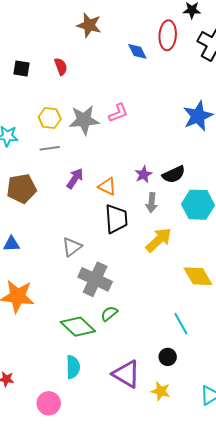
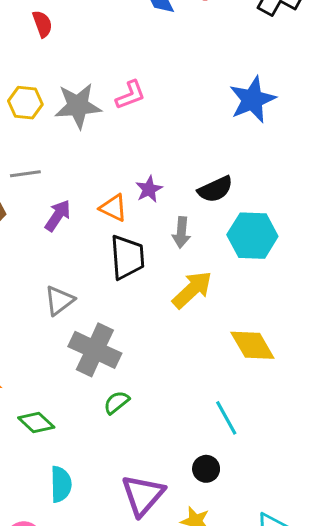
gray line: (50, 148) -> (25, 174), moved
purple star: (143, 174) -> (149, 189), moved
purple arrow: (75, 178) -> (58, 215), moved
green diamond: (78, 327) -> (36, 422), moved, size x0.7
purple triangle: (126, 374) -> (143, 495), turned 40

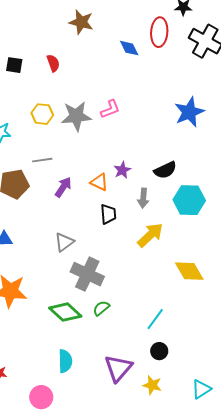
black trapezoid: (127, 257) -> (108, 214), size x0.7
cyan line: (226, 418) -> (155, 319), moved, turned 65
green diamond: (36, 422) -> (65, 312), moved, size x1.4

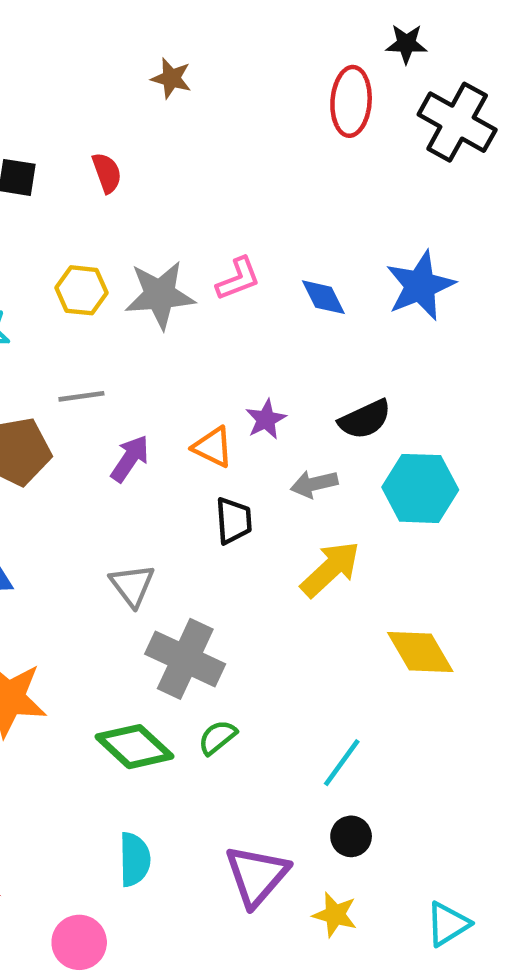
brown star: (81, 22) -> (171, 78), size x0.7
blue diamond: (129, 48) -> (323, 297), moved
gray arrow: (143, 198) -> (314, 484), turned 72
gray triangle: (64, 242) -> (132, 585), turned -30

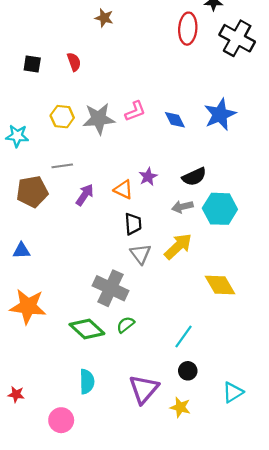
gray arrow: (314, 484) -> (182, 207), moved
gray triangle: (132, 585) -> (141, 254), moved
cyan triangle: (448, 924) -> (233, 392), moved

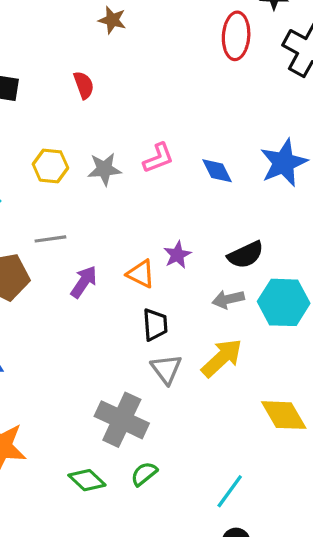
red semicircle: (74, 62) -> (84, 85), moved
gray star: (99, 119) -> (104, 169), size x0.7
green diamond: (87, 329) -> (87, 480), size x0.7

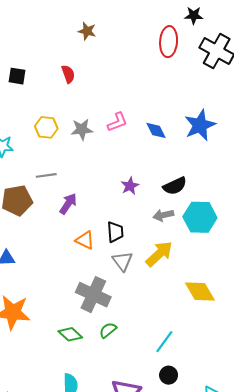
orange triangle: (141, 274) -> (85, 240), moved

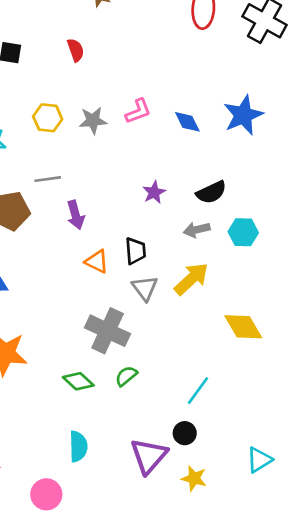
purple arrow: (68, 204) -> (76, 215), turned 130
cyan hexagon: (200, 217) -> (243, 232), size x0.7
black circle: (169, 375) -> (185, 433), moved

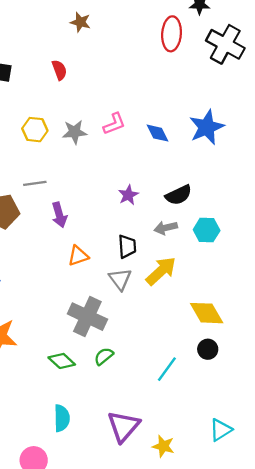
black trapezoid: (135, 251) -> (127, 246), moved
orange triangle: (97, 262) -> (78, 256), turned -45
black circle: (185, 433) -> (208, 349), moved

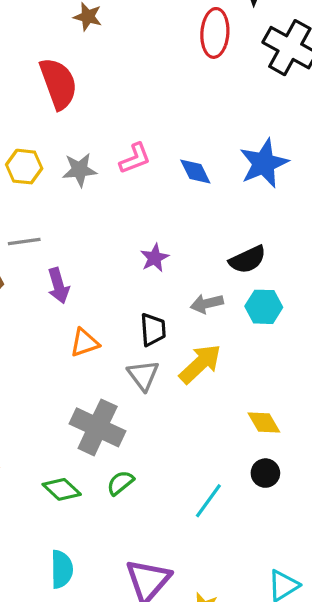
red semicircle: (59, 70) -> (58, 83), size x1.8
black semicircle: (179, 195) -> (247, 260), moved
yellow diamond: (207, 313) -> (264, 423), size x0.7

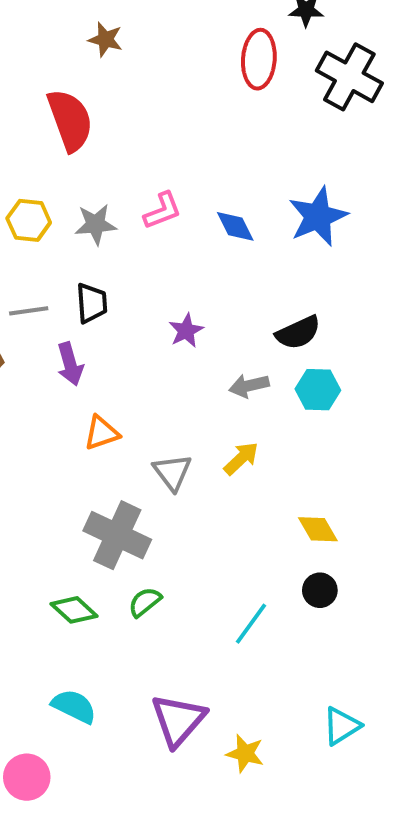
black trapezoid: (153, 330) -> (92, 303), moved
yellow arrow: (200, 364) -> (241, 458), size x0.7
cyan semicircle: (62, 569) -> (74, 706), turned -63

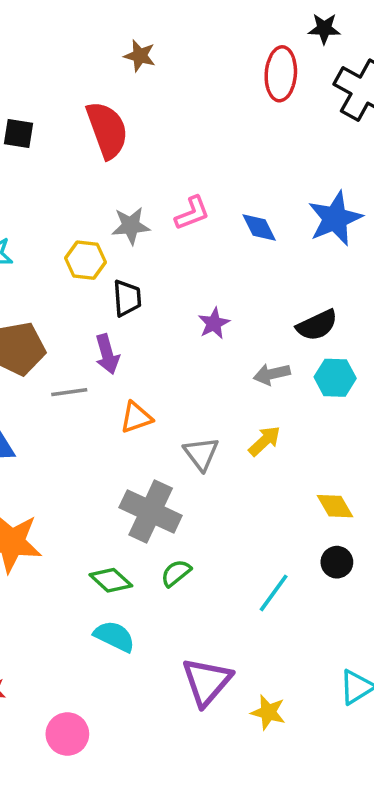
yellow hexagon: (29, 220) -> (85, 260), moved
gray line: (29, 311) -> (69, 392), moved
cyan semicircle: (74, 706) -> (114, 636), moved

